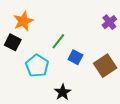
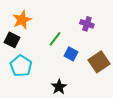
purple cross: (109, 22) -> (87, 24), moved, turned -32
cyan pentagon: (37, 66) -> (21, 66), moved

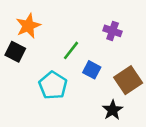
cyan pentagon: (21, 66) -> (53, 85), moved
black star: (59, 87) -> (113, 110), moved

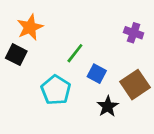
purple cross: (113, 31) -> (134, 33), moved
black star: (113, 110) -> (108, 106), moved

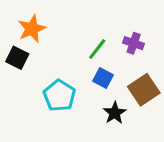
purple cross: (134, 33) -> (134, 43), moved
green line: (75, 53) -> (97, 49), moved

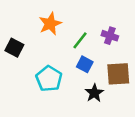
orange star: (32, 29) -> (50, 24), moved
brown square: (144, 90) -> (118, 74), turned 30

